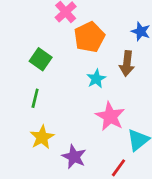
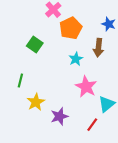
green line: (35, 98) -> (20, 80), moved
purple star: (74, 157) -> (59, 116), turned 30

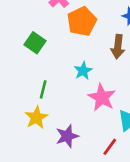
cyan star: (76, 59) -> (83, 71), moved
green line: (20, 80) -> (43, 89), moved

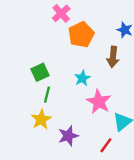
green square: (35, 43) -> (40, 72), moved, turned 30

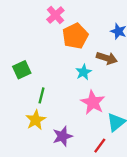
brown arrow: (113, 57) -> (107, 58), turned -78
green square: (40, 72) -> (22, 70), moved
cyan star: (82, 78) -> (83, 72), moved

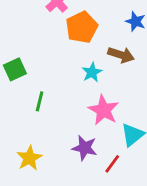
yellow star: (36, 120) -> (29, 158), moved
purple star: (62, 136) -> (85, 148), moved, turned 30

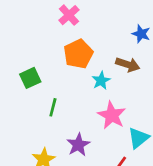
orange pentagon: (82, 27) -> (78, 54), moved
purple star: (85, 148) -> (78, 145), moved, turned 30

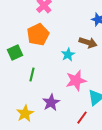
orange pentagon: (78, 54) -> (38, 35), moved
pink star: (112, 115) -> (76, 81), turned 30

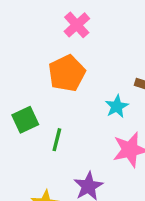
green square: (15, 53) -> (25, 120), moved

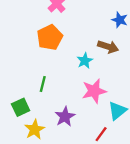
green square: (25, 120) -> (21, 107), moved

